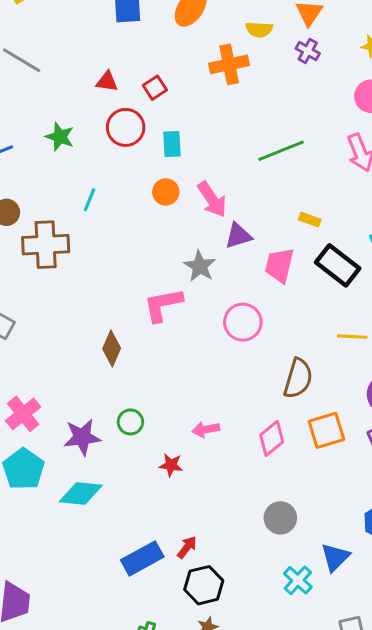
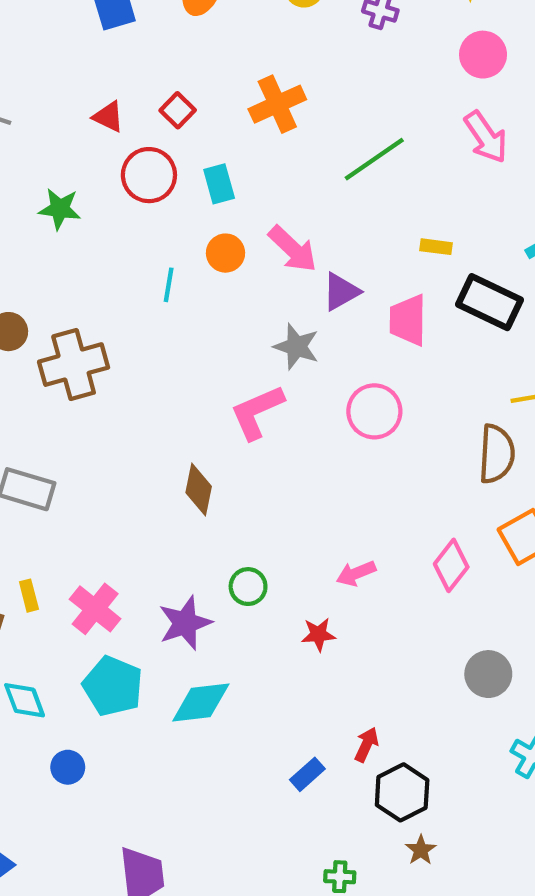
orange cross: (229, 64) -> (277, 104), moved
red triangle: (107, 82) -> (108, 117), turned 30
cyan line: (90, 200) -> (169, 285), moved
brown semicircle: (298, 378) -> (497, 454), moved
blue rectangle: (142, 558) -> (307, 774), size x0.6

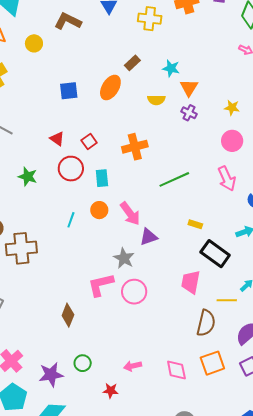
pink trapezoid: (408, 320) -> (191, 282), moved
pink circle: (374, 411) -> (134, 292), moved
pink diamond: (451, 565) -> (176, 370), turned -60

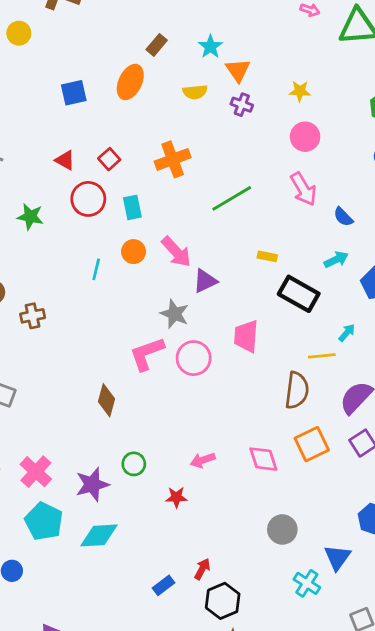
cyan star: (171, 68) -> (210, 47), turned 30
brown cross: (21, 248) -> (33, 316), size x0.6
pink trapezoid: (191, 282) -> (246, 336), moved

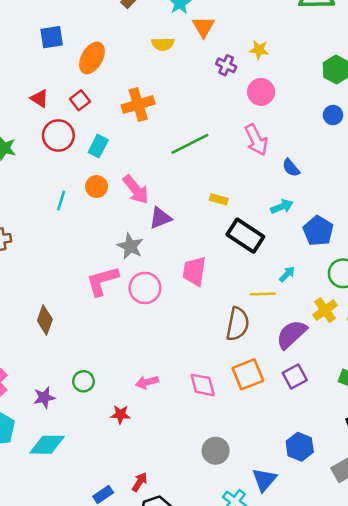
orange ellipse: (130, 82) -> (92, 58), moved
purple cross: (242, 105) -> (226, 65), moved
cyan rectangle: (132, 207) -> (98, 146), turned 35
brown diamond: (107, 400) -> (45, 320), moved
purple star: (92, 484) -> (44, 397), size x0.7

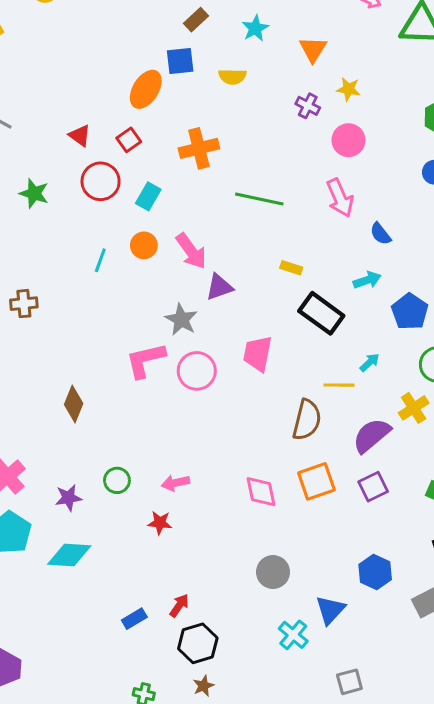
orange triangle: (204, 27) -> (313, 49), moved
blue square: (52, 37) -> (180, 61), moved
green line: (190, 144) -> (259, 199), turned 36
pink arrow: (147, 382) -> (175, 483), moved

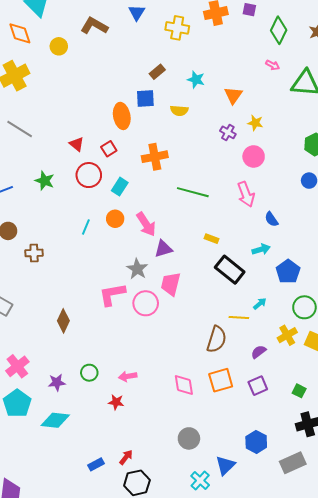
cyan star: (255, 28) -> (196, 80), turned -30
orange ellipse: (146, 89) -> (122, 116), turned -45
pink trapezoid: (258, 354) -> (171, 284), moved
purple semicircle: (372, 435) -> (259, 352), size x0.6

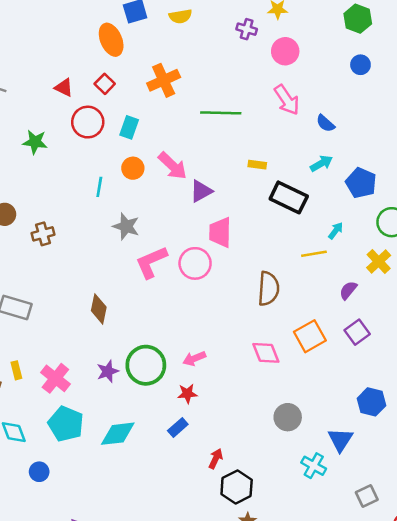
gray star: (137, 269) -> (126, 226), moved
brown semicircle: (217, 339) -> (268, 289), moved
green circle: (89, 373) -> (146, 365), size x1.8
purple star: (57, 382) -> (108, 371), moved
blue rectangle: (96, 464) -> (178, 428), moved

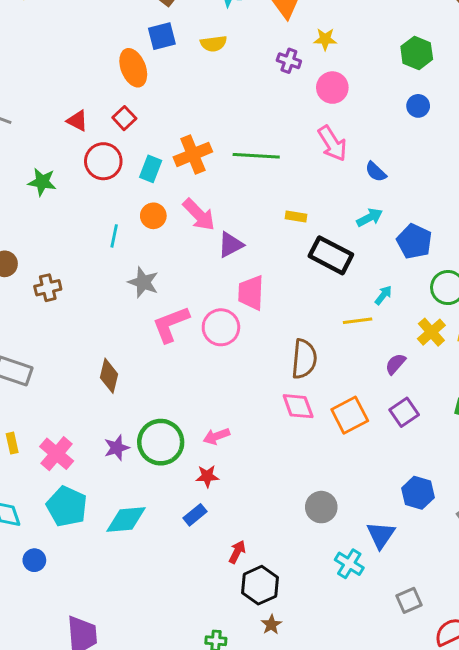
orange cross: (164, 80) -> (193, 154), moved
pink diamond: (266, 353) -> (298, 406), moved

